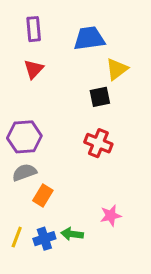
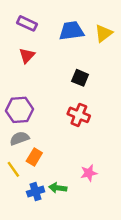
purple rectangle: (34, 29) -> (27, 23), turned -60
yellow triangle: (117, 69) -> (104, 33), moved
black square: (100, 97) -> (80, 78), turned 35
yellow line: (17, 237) -> (13, 169), moved, turned -56

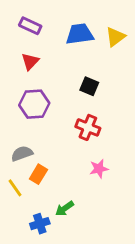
purple hexagon: (19, 110) -> (34, 104), moved
pink star: (89, 173) -> (99, 169), moved
green arrow: (58, 188) -> (65, 209), turned -42
blue cross: (36, 192) -> (40, 224), moved

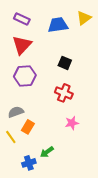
yellow triangle: (115, 37) -> (84, 18), moved
red triangle: (30, 61) -> (22, 45), size x1.5

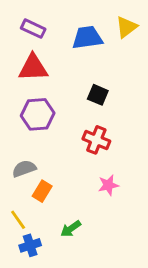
red triangle: (22, 45) -> (33, 68), turned 45
yellow line: (11, 137) -> (18, 220), moved
blue cross: (29, 163) -> (30, 245), moved

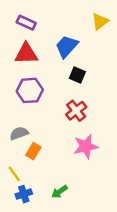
blue trapezoid: (87, 38) -> (67, 46), moved, turned -40
red cross: (96, 140) -> (76, 111), turned 30
pink star: (108, 185) -> (86, 146), size x1.5
green arrow: (71, 229) -> (59, 192), moved

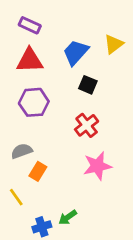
yellow triangle: (100, 21) -> (114, 44), moved
blue cross: (24, 194) -> (42, 227), moved

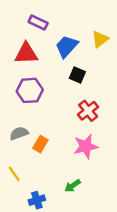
purple rectangle: (30, 25) -> (38, 23), moved
red cross: (87, 125) -> (88, 111), moved
orange rectangle: (38, 171) -> (40, 144), moved
green arrow: (68, 217) -> (73, 186), moved

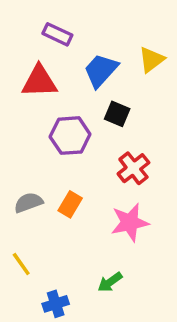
purple hexagon: (30, 90) -> (70, 136), moved
orange rectangle: (40, 144) -> (70, 204), moved

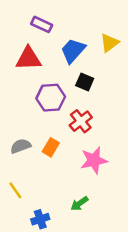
red cross: (133, 168) -> (81, 121), moved

